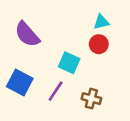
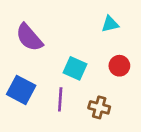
red circle: (99, 44) -> (119, 66), moved
purple line: (56, 91) -> (60, 99), turned -30

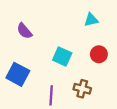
purple semicircle: (29, 37) -> (24, 31), size x0.7
purple line: (60, 99) -> (51, 95), moved

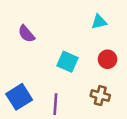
blue square: (18, 74) -> (19, 97), moved, turned 30
brown cross: (82, 89) -> (100, 96), moved

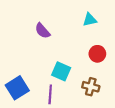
purple semicircle: (26, 34) -> (43, 31), moved
cyan square: (68, 62) -> (61, 71), moved

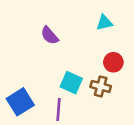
brown cross: (91, 87) -> (101, 86), moved

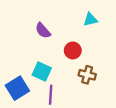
red circle: (113, 62) -> (73, 50), moved
cyan square: (71, 83) -> (42, 71), moved

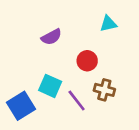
purple semicircle: (43, 31) -> (51, 37), turned -77
purple line: (51, 95) -> (77, 100), moved, turned -42

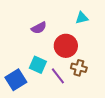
red circle: (87, 61) -> (66, 46), size x1.5

